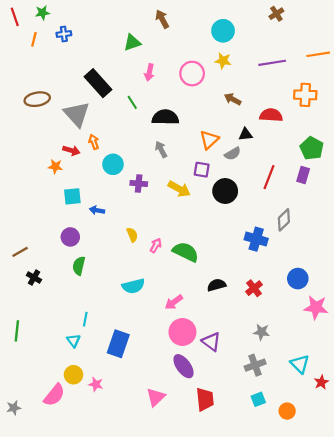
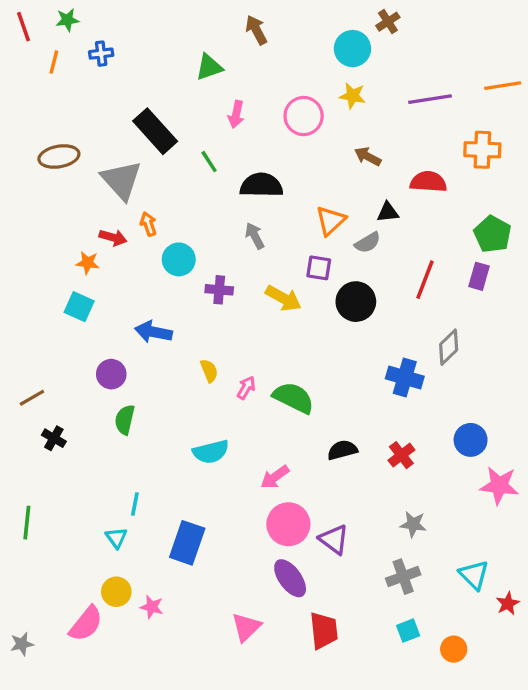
brown cross: (276, 14) -> (388, 22), moved
cyan square: (72, 196) -> (79, 307), moved, turned 30
blue arrow: (97, 210) -> (153, 332), size x1.5

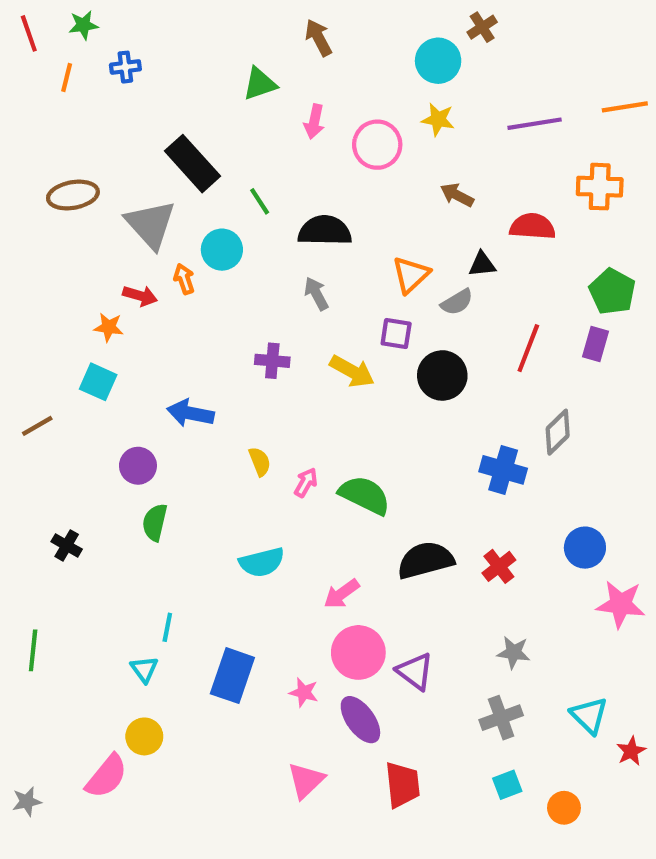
pink arrow: (236, 114) -> (314, 122), moved
cyan circle: (179, 259) -> (222, 250), moved
brown line: (32, 398) -> (37, 426), moved
black semicircle: (342, 450) -> (425, 560), size x1.5
pink star: (152, 607) -> (304, 692), moved

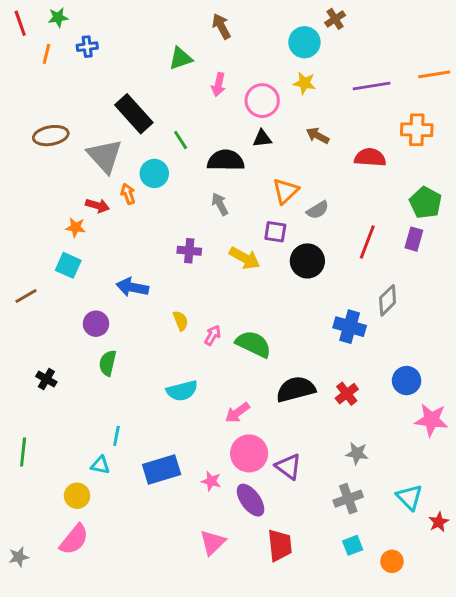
black triangle: (482, 264) -> (262, 138), moved
cyan triangle: (144, 669) -> (100, 465), turned -42
blue rectangle: (232, 676) -> (162, 469), turned 54
yellow circle: (144, 736) -> (77, 496), moved

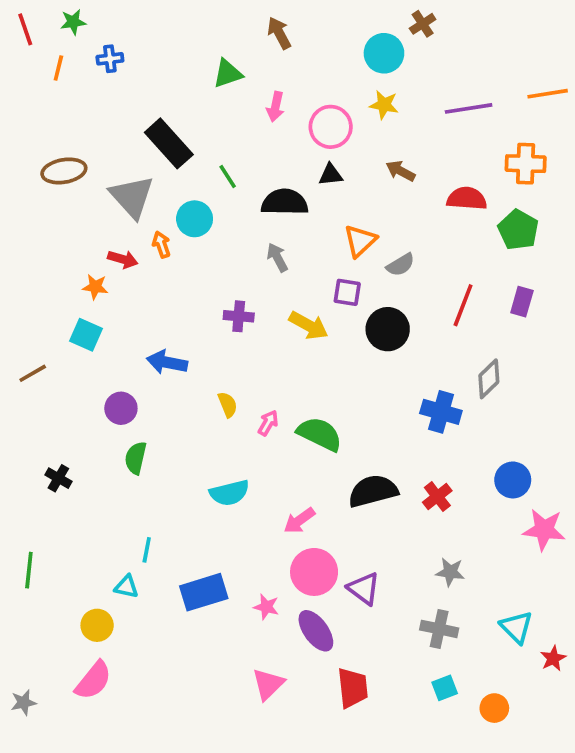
green pentagon: (425, 203) -> (518, 230), moved
gray cross: (348, 499) -> (439, 629), turned 32

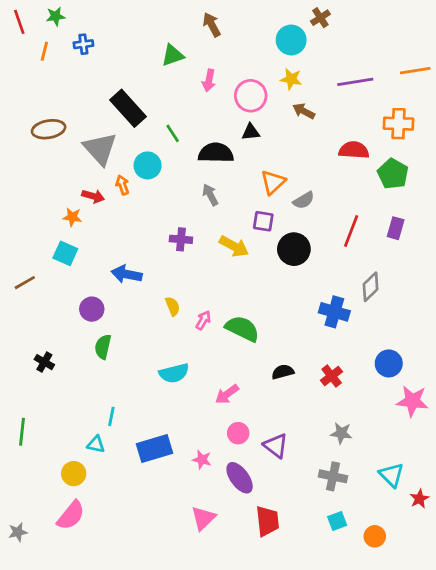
brown arrow: (401, 171) -> (304, 111), moved
black semicircle: (373, 491) -> (283, 372), size x0.6
pink circle: (314, 572) -> (238, 433), size x0.6

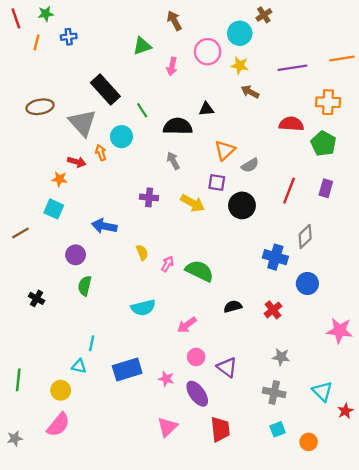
pink circle: (251, 96) -> (208, 52), moved
blue circle: (389, 363) -> (307, 284), moved
green line: (22, 432) -> (18, 380), moved

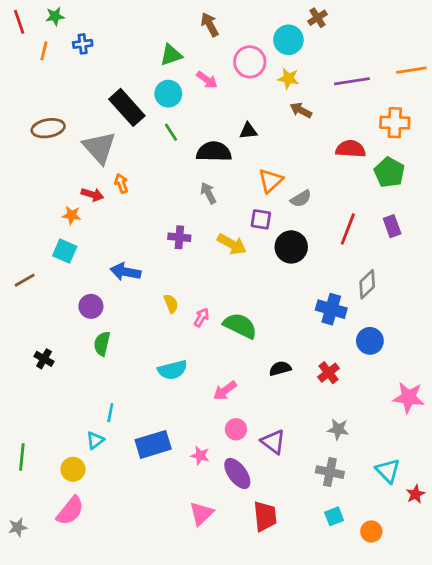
pink arrow: (172, 67) -> (207, 80), turned -66
cyan circle: (121, 137) -> (168, 94), moved
purple rectangle: (326, 188) -> (392, 226), turned -36
cyan triangle: (79, 366) -> (95, 440), turned -49

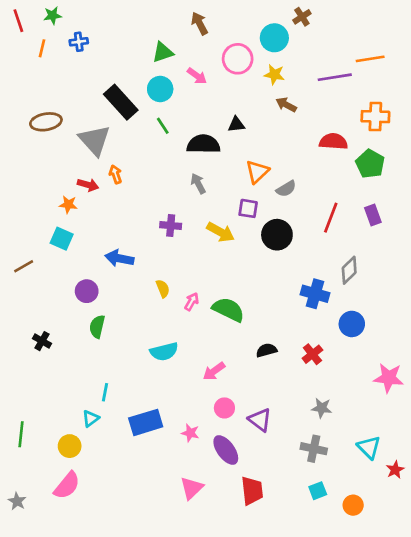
orange line: (411, 70) -> (370, 59), moved
gray star: (18, 527) -> (17, 501), turned -30

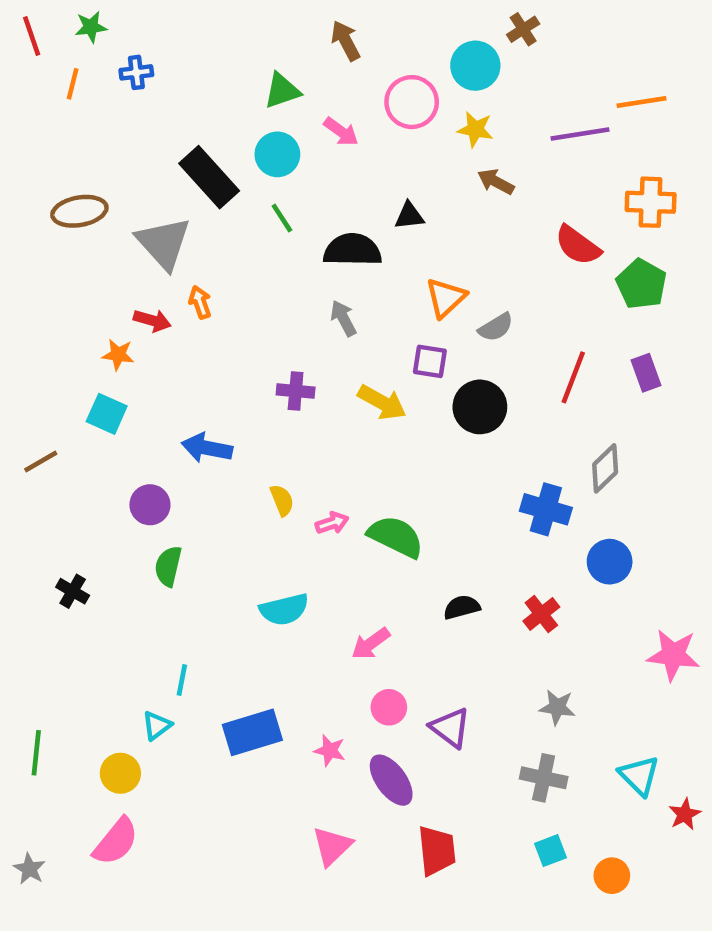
red semicircle: (333, 142) -> (578, 245), turned -148
pink arrow: (192, 302) -> (332, 523), turned 42

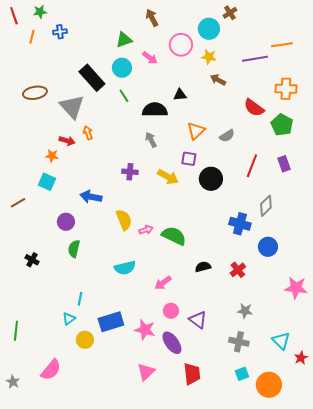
gray semicircle: (496, 327) -> (227, 136), moved
yellow semicircle: (282, 500) -> (124, 220), size x1.5
pink star: (330, 751) -> (145, 330), size x1.5
yellow circle: (120, 773) -> (85, 340), moved
orange circle: (612, 876) -> (269, 385), size x1.6

